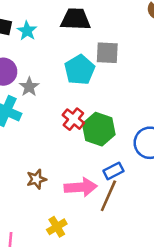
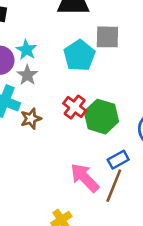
cyan star: (27, 31) -> (26, 50), moved
brown star: (36, 179) -> (31, 119), moved
pink arrow: (81, 187) -> (85, 178), turned -128

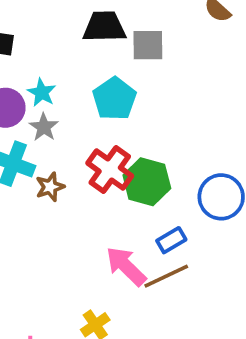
gray square: (107, 37) -> (148, 45), moved
red cross: (75, 107) -> (110, 169), size x1.4
brown line: (114, 186) -> (166, 276), turned 44

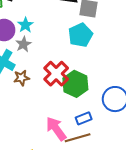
cyan pentagon: (114, 99) -> (80, 35), moved

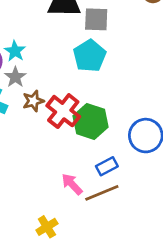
brown star: (21, 78) -> (33, 101), moved
pink arrow: (56, 129) -> (72, 184), size x0.7

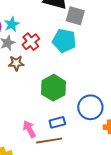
cyan pentagon: (90, 56) -> (64, 41), turned 30
red cross: (63, 111) -> (31, 42), moved, size x0.7

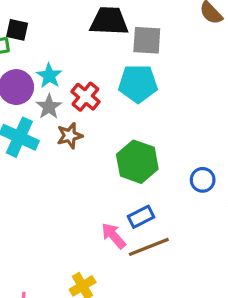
blue circle: (90, 107) -> (203, 180), size x0.6
blue rectangle: (57, 122) -> (141, 217), moved

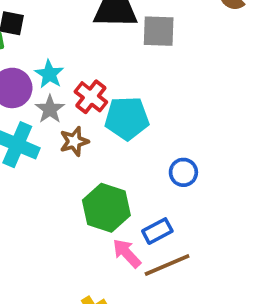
cyan pentagon: (138, 83) -> (127, 118), moved
green hexagon: (137, 162) -> (106, 208), moved
blue circle: (203, 180) -> (183, 172), moved

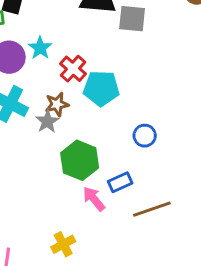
gray star: (50, 109) -> (47, 121), moved
brown line: (167, 265) -> (152, 209), moved

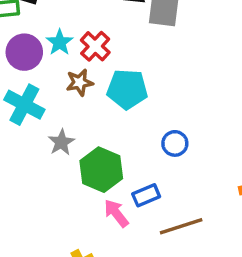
red cross: (73, 69) -> (95, 46), moved
brown star: (57, 104) -> (80, 82), moved
gray star: (47, 121) -> (61, 142), moved

